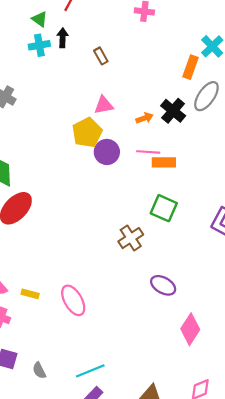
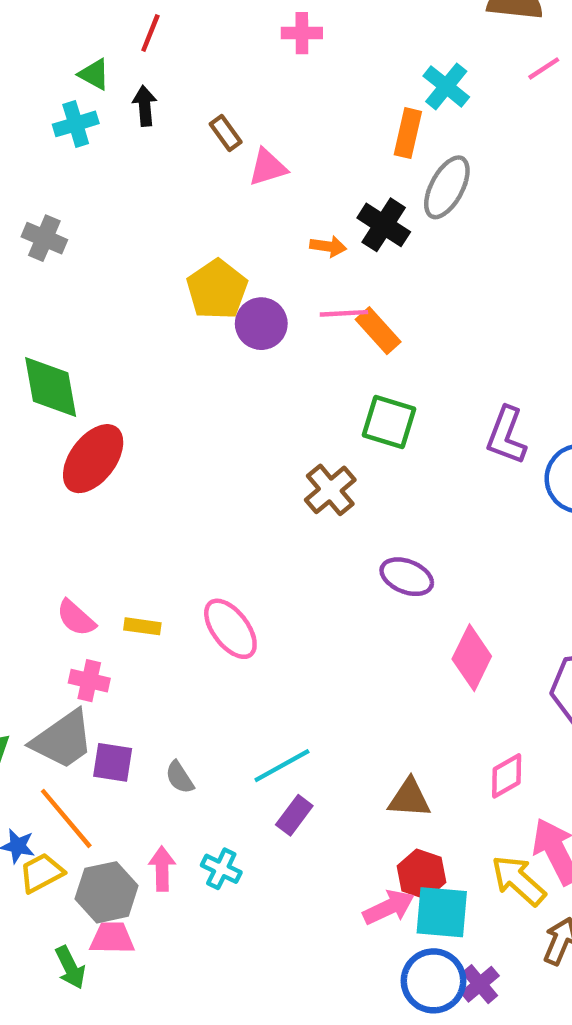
cyan cross: (39, 45) -> (76, 124), moved
pink triangle: (104, 105) -> (268, 167), moved
orange arrow: (144, 118) -> (328, 246), turned 35
orange rectangle: (164, 162) -> (378, 331), turned 55

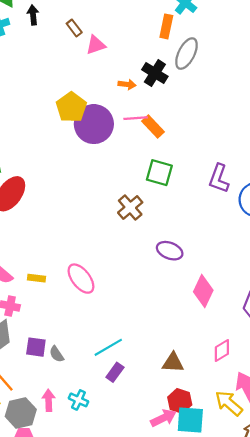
purple circle: (261, 324) -> (94, 124), size x1.5
purple square: (113, 762) -> (36, 347), moved

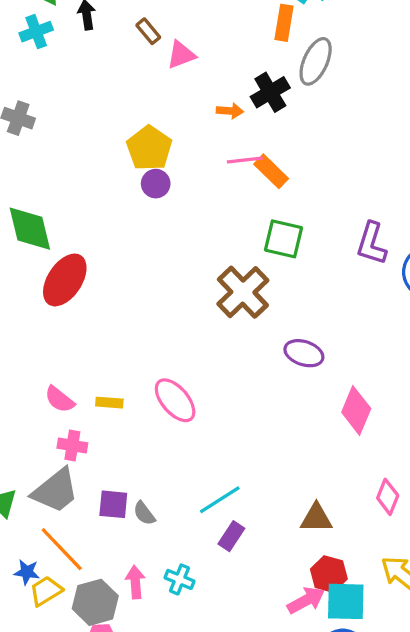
black cross: (155, 73) -> (270, 92), turned 30
purple circle: (94, 124) -> (156, 184), moved, size x0.5
brown cross: (130, 207) -> (243, 292), size x1.4
pink diamond: (222, 350) -> (388, 497), turned -35

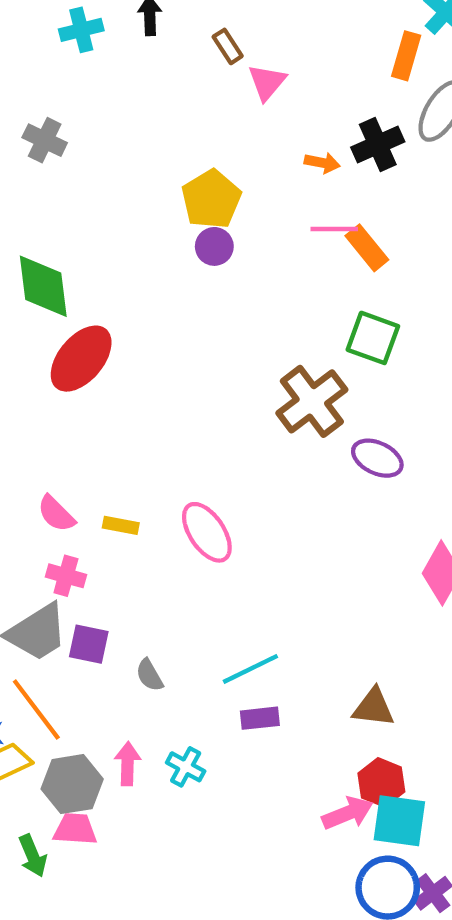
pink triangle: (181, 55) -> (267, 82), turned -36
purple ellipse: (304, 353) -> (377, 458), moved
purple square: (113, 504) -> (89, 644), moved
purple rectangle: (231, 536) -> (260, 718), turned 44

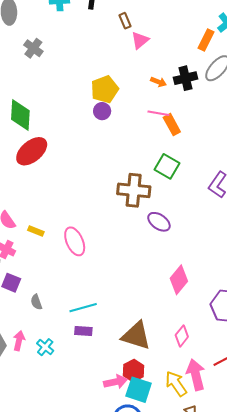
brown cross: (312, 401) -> (134, 190), turned 32
brown triangle: (374, 707) -> (136, 336), size x1.5

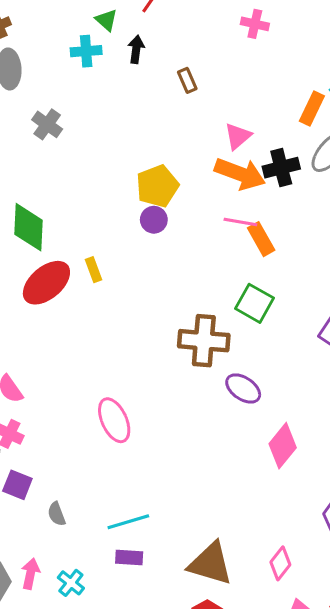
pink triangle: (140, 40) -> (238, 136), moved
orange arrow: (159, 82) -> (240, 174), size x2.0
yellow rectangle: (36, 231) -> (93, 270), moved, turned 49
pink diamond: (179, 280) -> (283, 446), moved

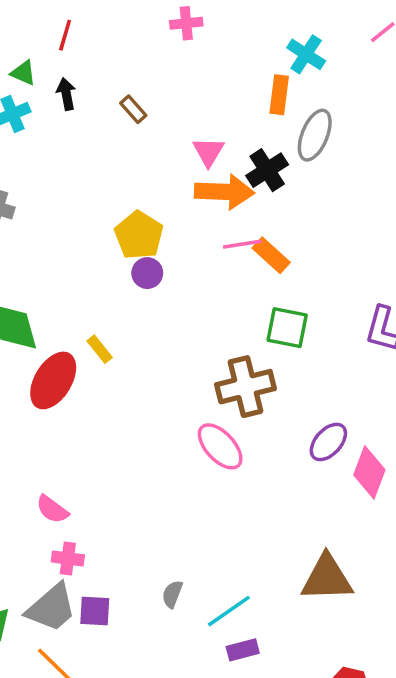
purple ellipse: (243, 388) -> (328, 442), moved, turned -64
pink ellipse: (114, 420) -> (220, 446), moved
gray semicircle: (57, 514) -> (172, 594), moved, turned 60
brown triangle: (210, 564) -> (327, 578), moved

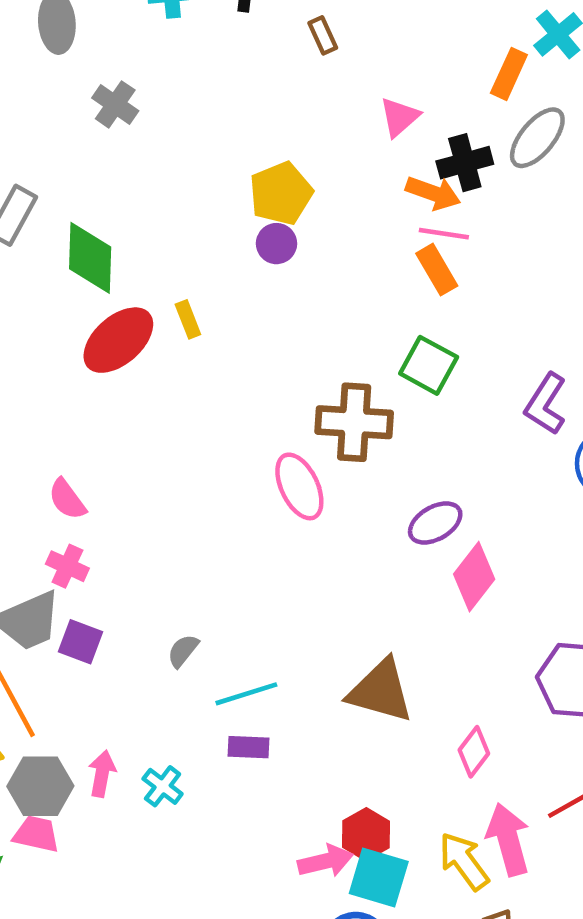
orange arrow: (224, 192) -> (433, 193), moved, size x0.7
pink line: (242, 244) -> (444, 234), moved

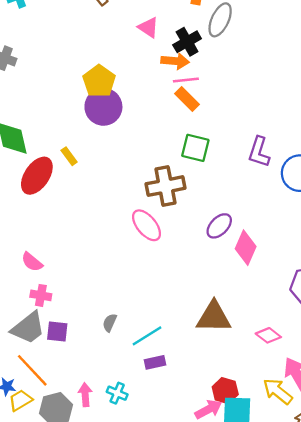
pink triangle: (399, 117) -> (148, 27), turned -30
purple circle: (276, 244) -> (103, 107), size x1.8
pink diamond: (474, 752) -> (268, 335), turned -75

